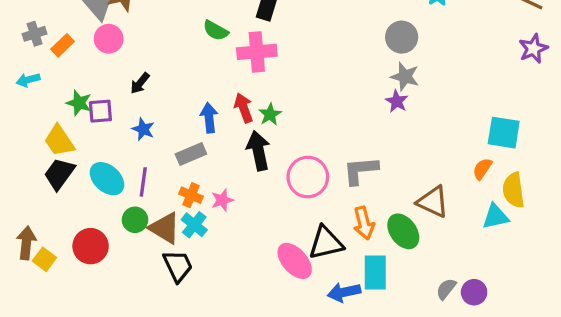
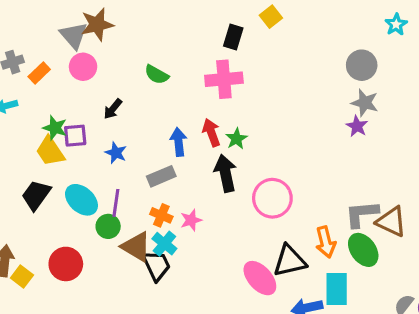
green semicircle: (216, 31) -> (157, 75), moved
yellow trapezoid: (59, 141) -> (50, 151), moved
gray L-shape: (360, 170) -> (362, 214), moved
green circle: (135, 220) -> (108, 226), moved
black trapezoid: (178, 266) -> (157, 266), moved

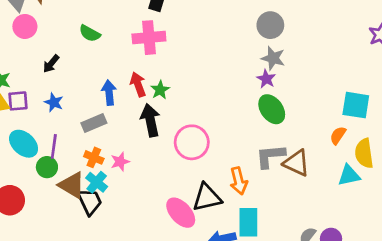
purple square: (75, 136) -> (18, 101), moved
green ellipse: (363, 250) -> (272, 109), moved

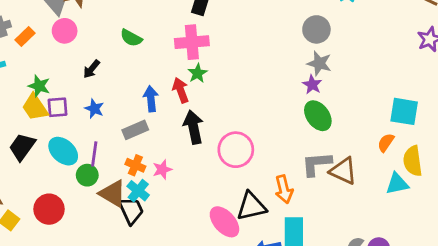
green star: (160, 90) -> (198, 73), moved

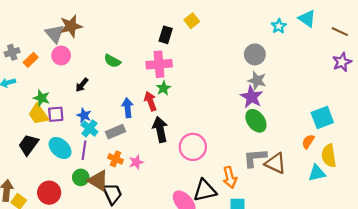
purple star: (312, 85) -> (252, 97), size x1.5
cyan square: (404, 111) -> (322, 118), turned -30
green circle: (87, 175) -> (81, 177), moved
cyan cross: (138, 191) -> (89, 128), moved

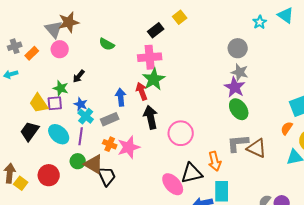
black rectangle: (166, 35) -> (156, 30), turned 35
green semicircle: (112, 61) -> (107, 44), moved
green star: (163, 88) -> (154, 79), size x1.6
green star: (42, 98) -> (61, 88), moved
pink star: (136, 162) -> (129, 147), size x1.6

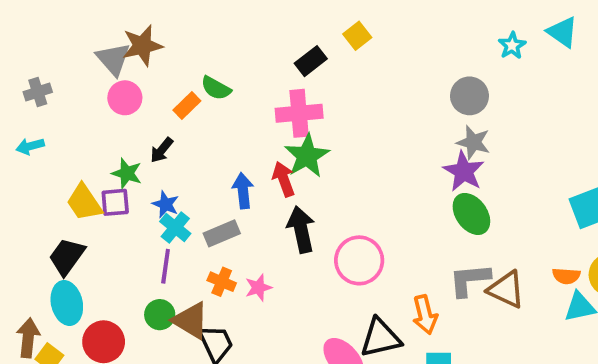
orange rectangle: (32, 53) -> (187, 106), moved
orange semicircle: (287, 128) -> (566, 276), moved, turned -120
cyan ellipse: (59, 134) -> (67, 303), moved, turned 35
pink star: (129, 147) -> (258, 288), size x0.6

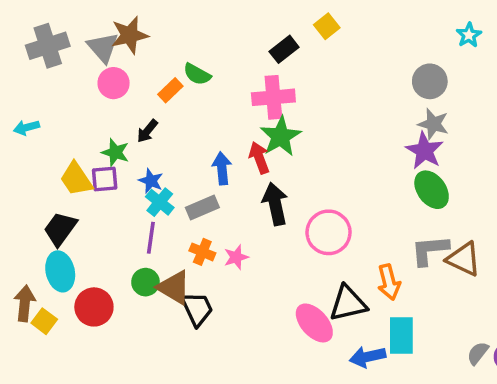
gray cross: (38, 92) -> (48, 46), moved, size x1.6

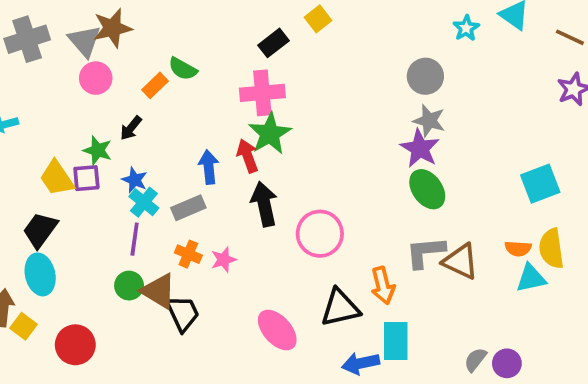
red circle: (94, 307) -> (75, 345), moved
pink ellipse: (314, 323) -> (277, 330), moved

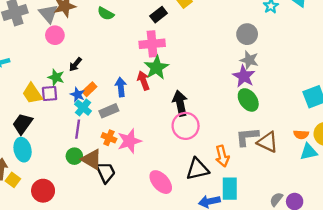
green semicircle: (183, 69) -> (106, 14), moved
orange rectangle: (155, 85) -> (89, 89), moved
black arrow: (264, 204) -> (180, 103), moved
pink star: (224, 260) -> (129, 141), size x1.6

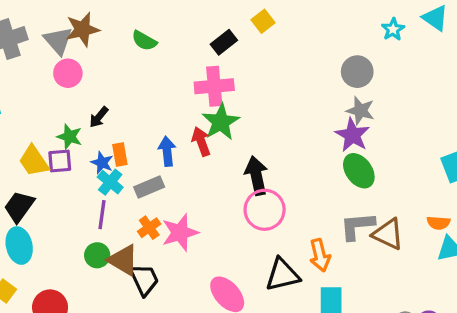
orange rectangle: (89, 89) -> (120, 155), turned -56
orange cross: (109, 138) -> (149, 228), turned 32

